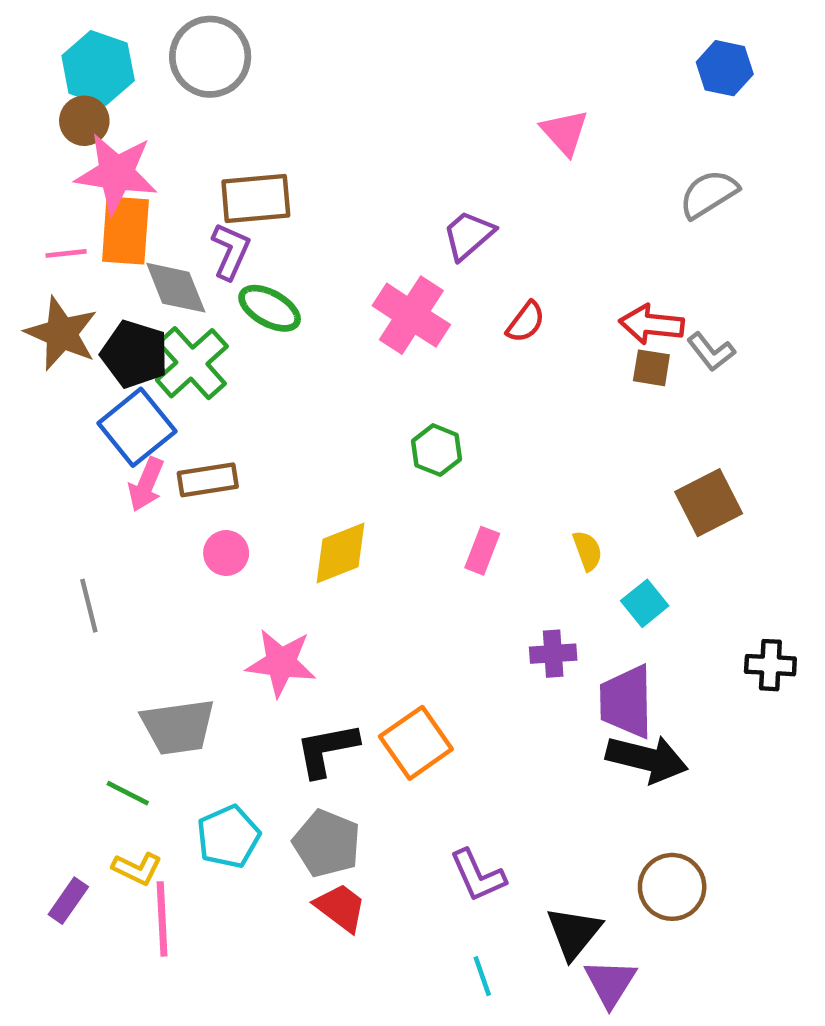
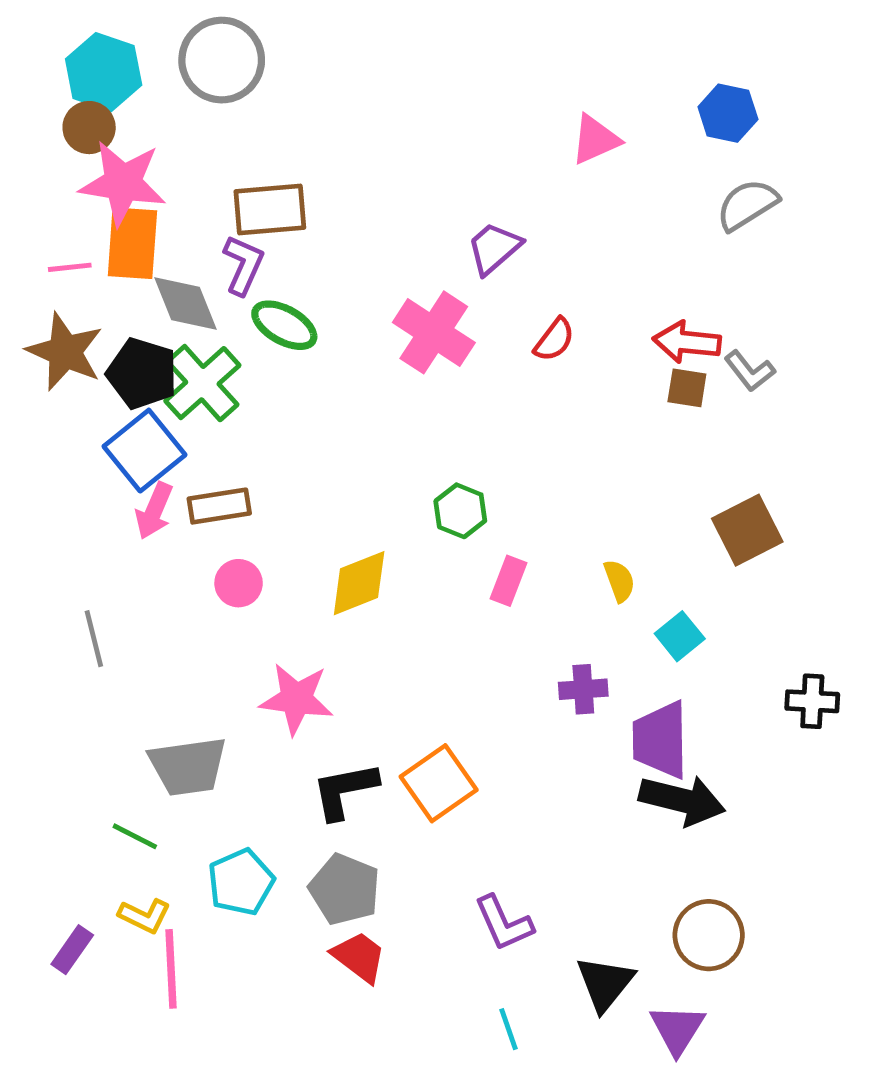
blue hexagon: (725, 68) -> (728, 113), moved
pink triangle: (565, 132) -> (595, 140), turned 48
green hexagon: (437, 450) -> (460, 511), moved
purple triangle: (610, 983) -> (677, 1029), moved

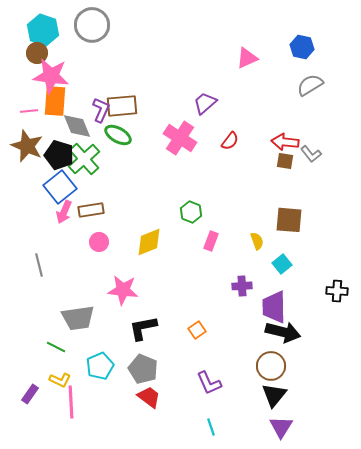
brown rectangle: (270, 209) -> (122, 106), moved
brown square: (747, 530) -> (289, 220), moved, turned 32
orange square: (439, 783) -> (197, 330), moved, size x0.6
brown circle: (709, 935) -> (271, 366), moved
black triangle: (605, 983) -> (274, 395), moved

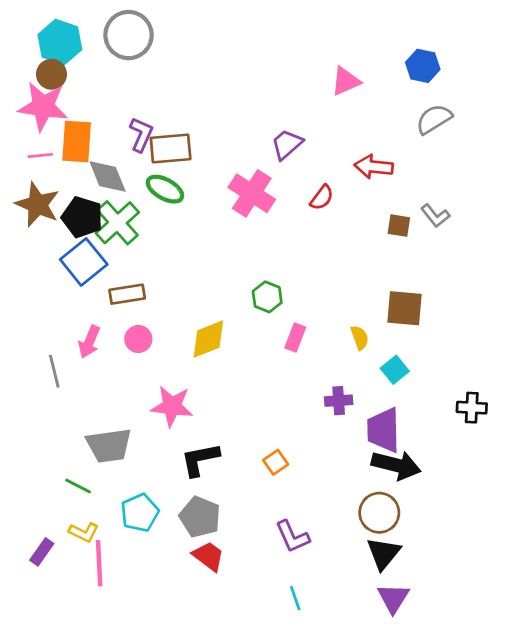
pink star: (51, 76) -> (43, 106), moved
purple L-shape: (101, 110) -> (141, 134), moved
red arrow: (285, 142) -> (374, 167), moved
pink arrow: (64, 212) -> (89, 342), moved

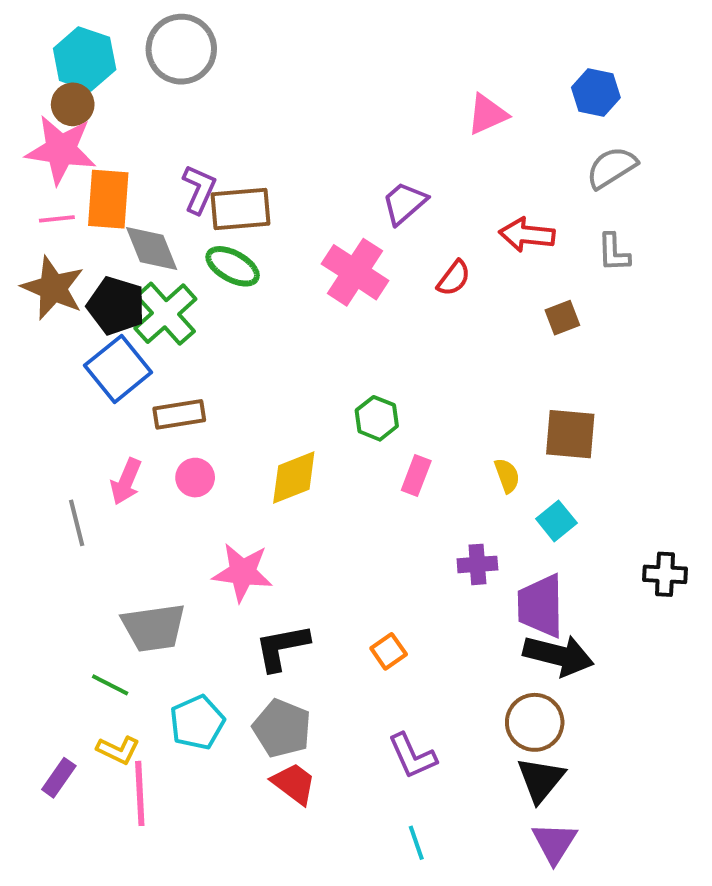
gray L-shape: (435, 216) -> (614, 252), moved, turned 36
brown square: (399, 226) -> (562, 318), turned -30

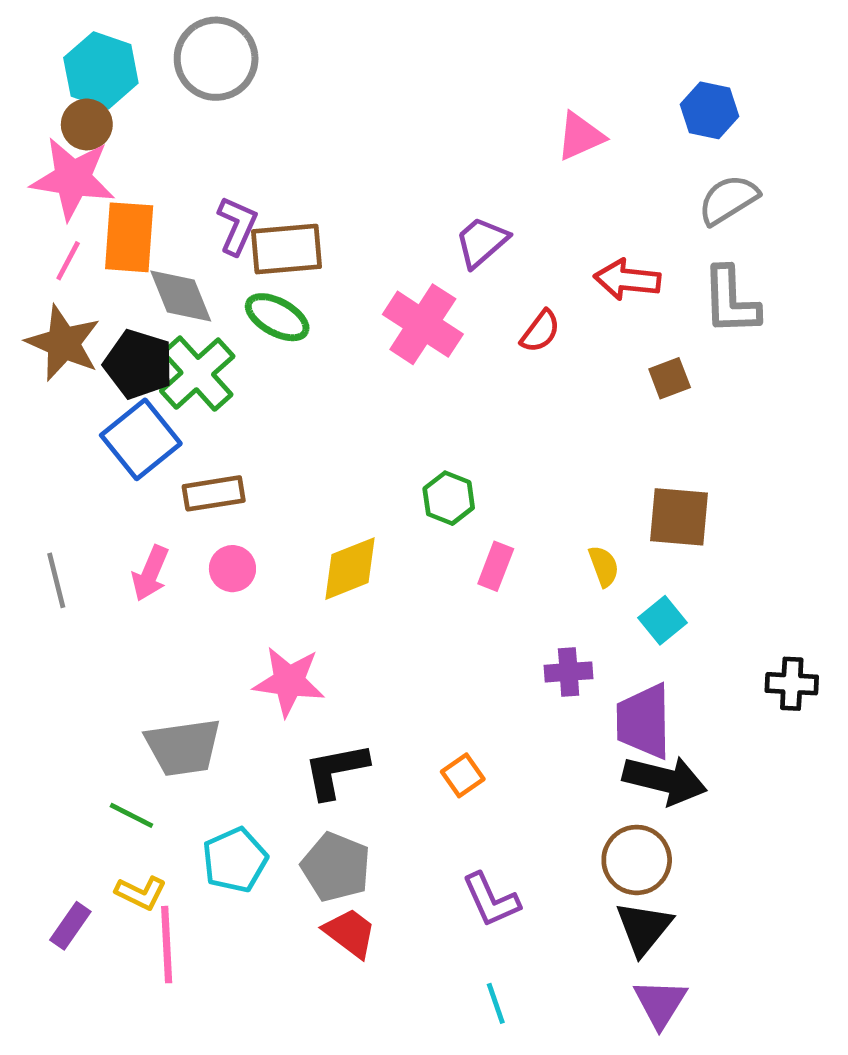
pink line: (57, 219) -> (68, 261), turned -56
gray L-shape: (614, 252) -> (731, 301), size x1.5
gray line: (77, 523) -> (56, 580), moved

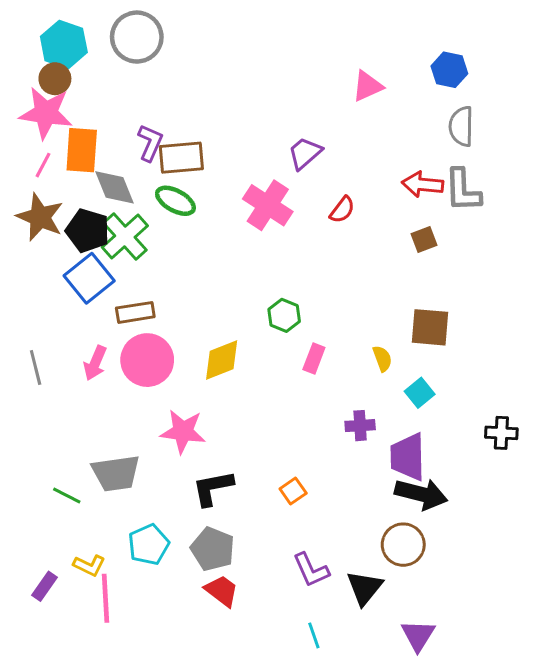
gray semicircle: (728, 200) -> (461, 126), turned -57
red arrow: (627, 280) -> (423, 184), moved
pink circle: (232, 569) -> (147, 360), size x1.8
green line: (131, 815) -> (67, 495), moved
black triangle: (644, 928) -> (365, 588), moved

